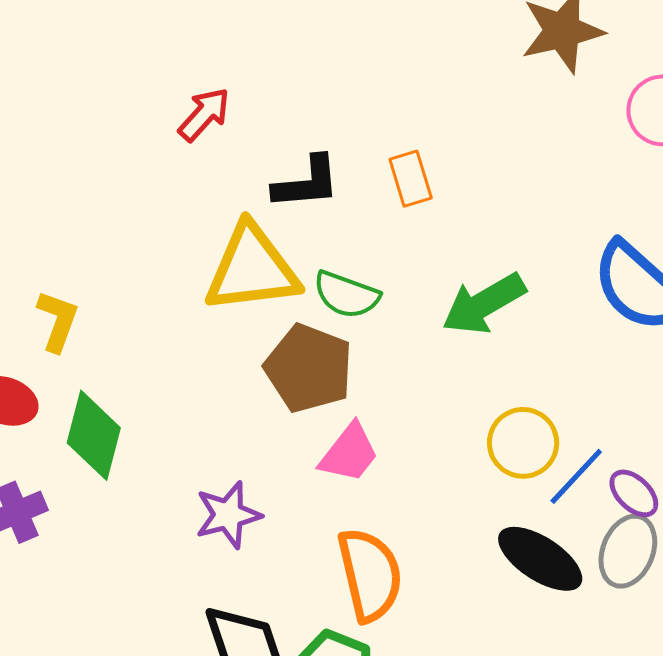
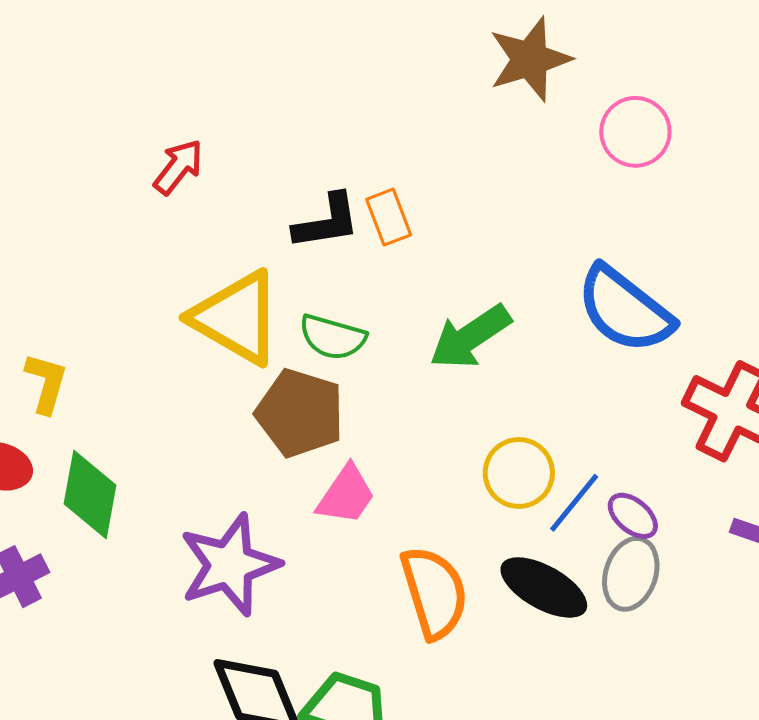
black L-shape: (307, 183) -> (327, 222), moved
yellow triangle: (252, 269) -> (236, 318), turned 41
purple star: (228, 515) -> (230, 565), size x1.5
orange semicircle: (370, 575) -> (434, 592), moved

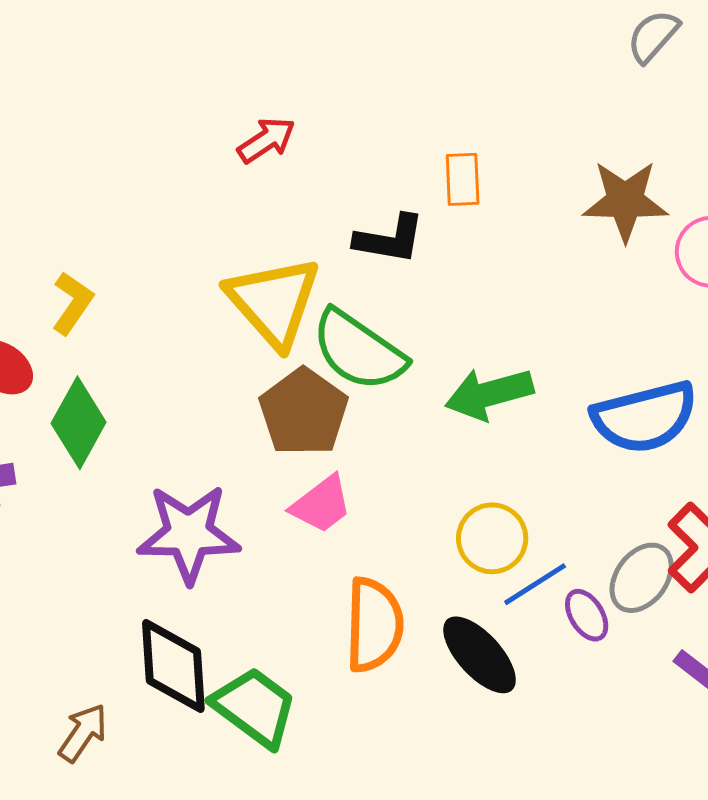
brown star: (530, 59) -> (625, 201), moved
orange rectangle: (389, 217) -> (463, 179), moved
blue semicircle: (625, 310) -> (644, 417), turned -71
green semicircle: (333, 337) -> (359, 350), size x1.5
gray ellipse: (631, 574) -> (642, 578), moved

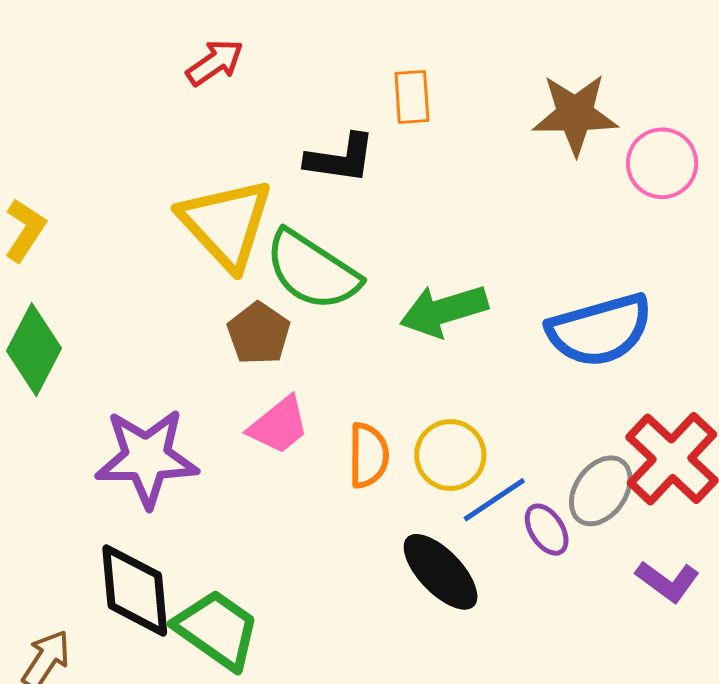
brown pentagon: (304, 412) -> (259, 333), size x0.7
orange semicircle: (374, 625) -> (368, 455), moved, size x0.7

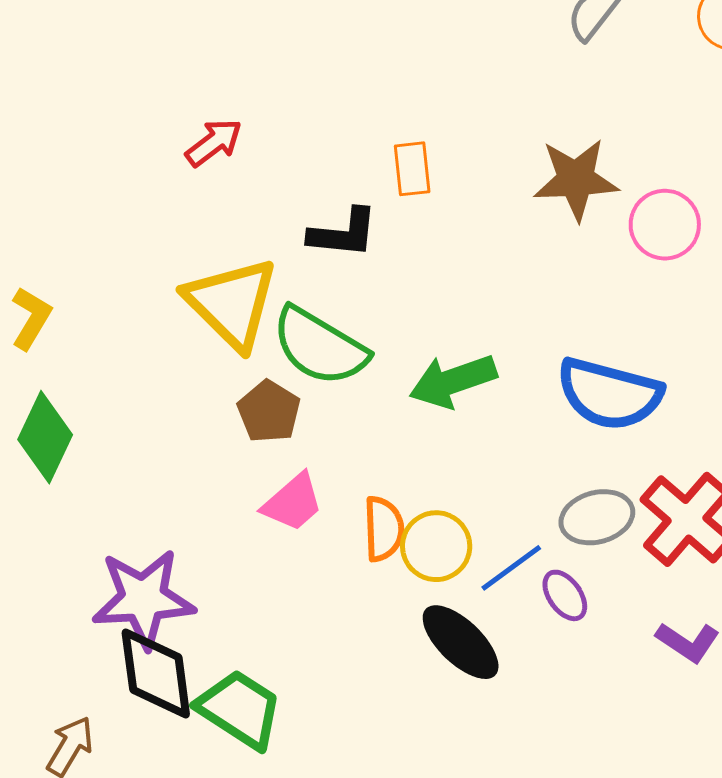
blue semicircle: (600, 330) -> (609, 394), turned 33
yellow circle: (450, 455) -> (436, 546), moved
purple star: (147, 458) -> (143, 599), moved
gray ellipse: (601, 491) -> (597, 517), moved, turned 42

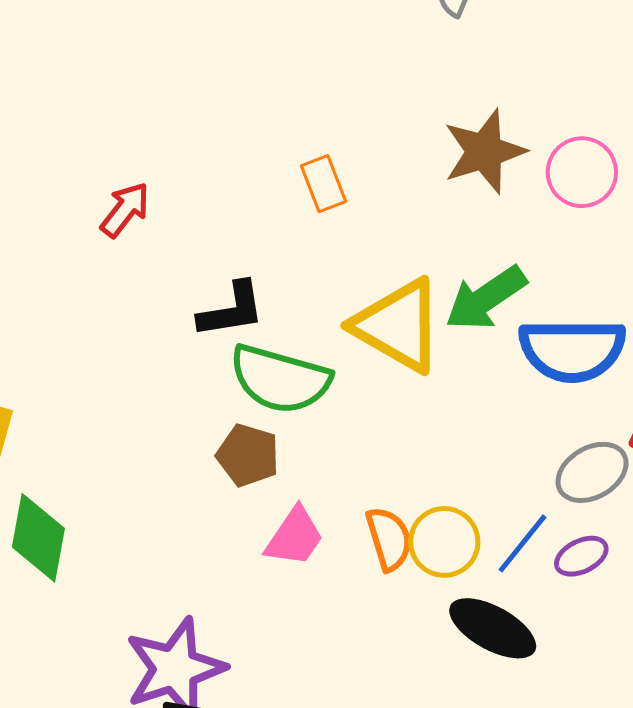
black L-shape: (343, 233) -> (231, 310), moved
yellow triangle: (232, 303) -> (398, 326), moved
green arrow: (453, 381) -> (486, 298), moved
purple ellipse: (565, 595) -> (581, 556), turned -66

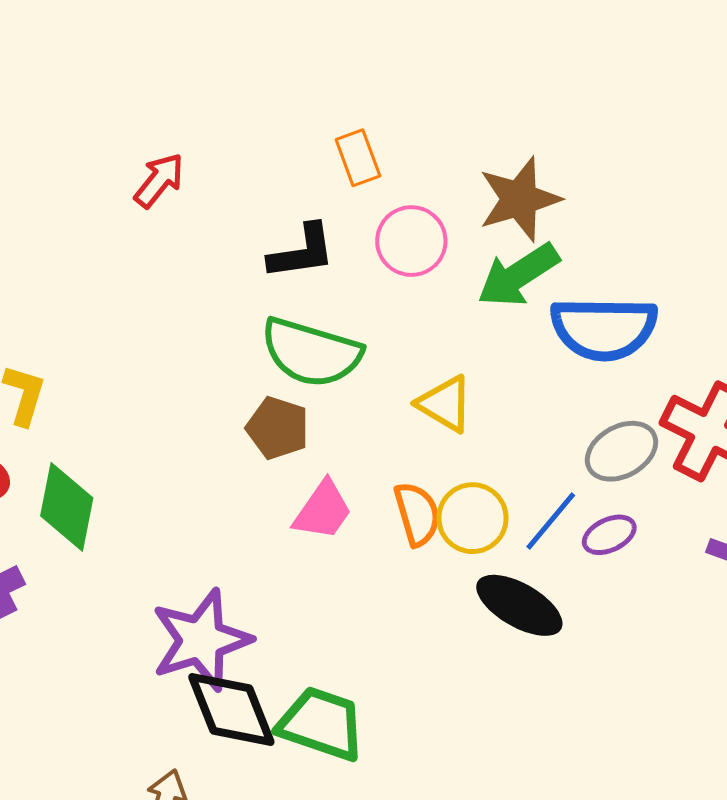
brown star: (484, 152) -> (519, 199), moved
pink circle: (582, 172) -> (411, 241), moved
black L-shape: (231, 310) -> (302, 252), moved
yellow triangle: (398, 326) -> (445, 404), moved, size x0.6

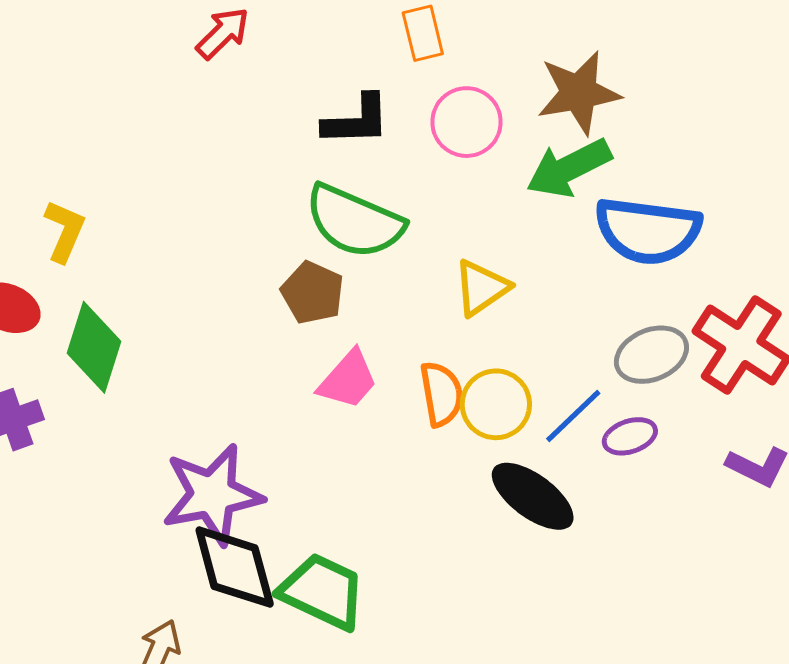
yellow triangle: (445, 404) -> (481, 288), turned 48

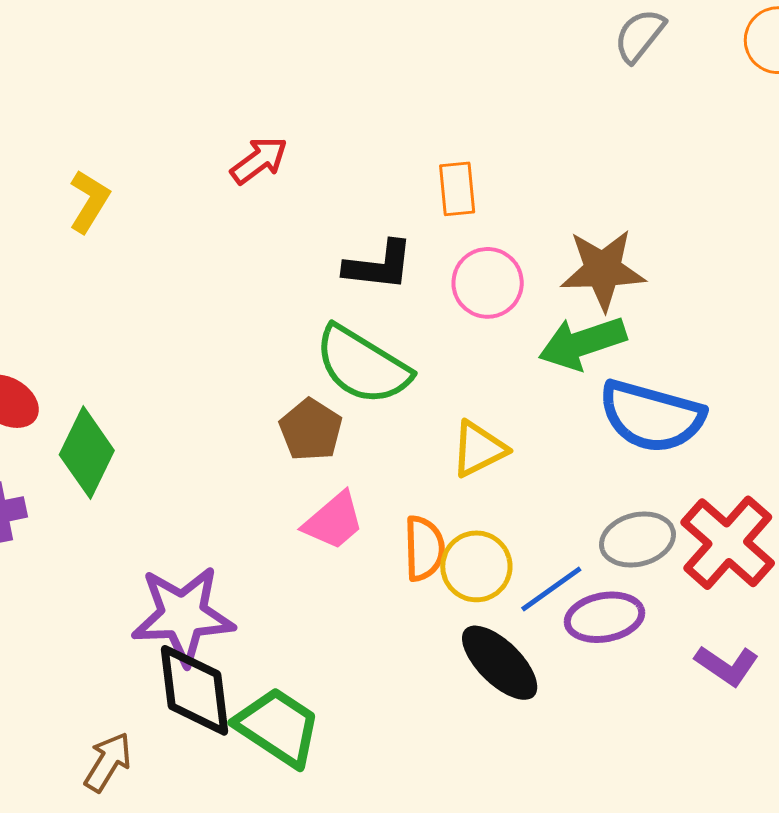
yellow L-shape: (65, 231) -> (89, 201), moved
purple ellipse: (630, 436) -> (604, 617), size x1.4

